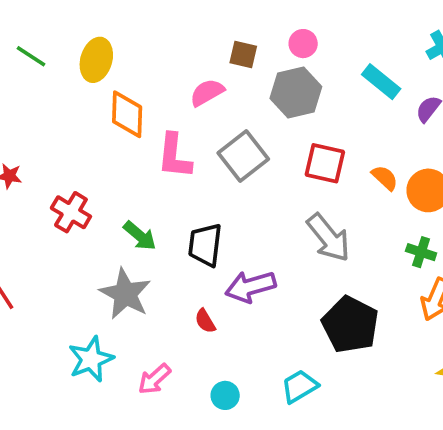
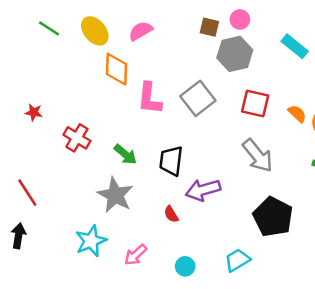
brown square: (243, 54) -> (209, 27), moved
yellow ellipse: (96, 60) -> (95, 31), turned -56
pink semicircle: (207, 93) -> (141, 31), moved

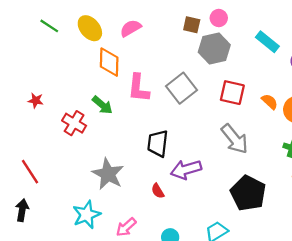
green arrow: (125, 154) -> (102, 105), moved

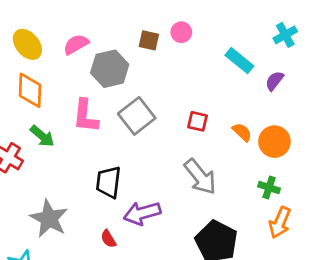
gray hexagon: (214, 49) -> (110, 69), moved
orange diamond: (109, 62) -> (30, 90), moved
red square: (232, 93) -> (197, 121), size x0.7

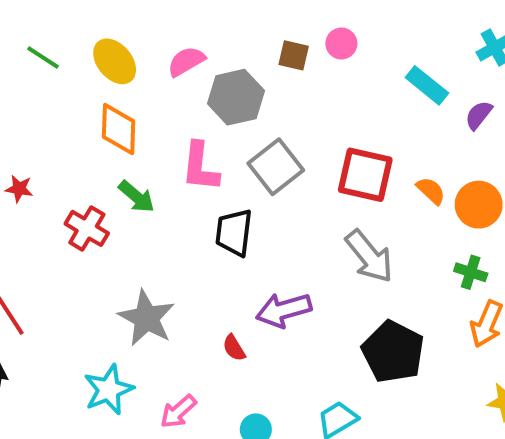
red square: (197, 121) -> (365, 175), size x1.8
black trapezoid: (108, 182) -> (234, 232), moved

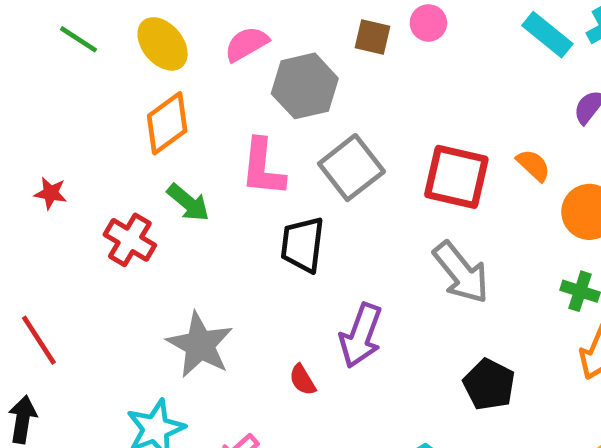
cyan rectangle: (427, 85) -> (547, 35), moved
orange diamond: (119, 129) -> (167, 123), turned 52
orange semicircle: (431, 191) -> (533, 165), moved
purple arrow: (284, 310) -> (361, 335), turned -54
black pentagon: (393, 352) -> (489, 384), size x0.7

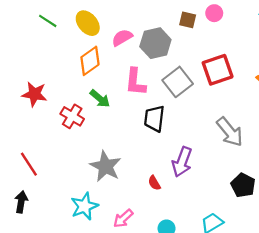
pink semicircle: (247, 44) -> (122, 38), moved
red square: (456, 177) -> (218, 70), moved, turned -32
red star: (51, 193) -> (34, 94), size x1.6

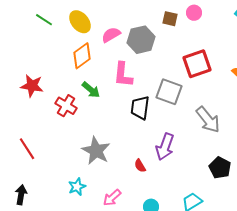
gray square: (178, 82) -> (169, 92), moved, turned -32
black arrow: (21, 202) -> (21, 195), moved
cyan star: (84, 206) -> (77, 187), size x0.7

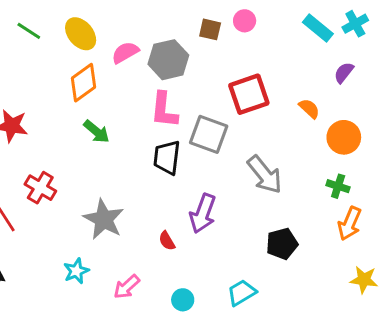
pink L-shape: (123, 75) -> (164, 110), moved
red cross: (66, 106) -> (40, 188), moved
black pentagon: (220, 168) -> (282, 244), turned 30

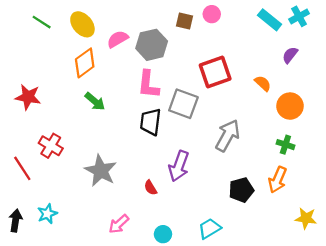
gray arrow: (265, 175) -> (228, 135), turned -112
orange arrow: (350, 224) -> (278, 180), moved
cyan star: (76, 271) -> (47, 214), moved

